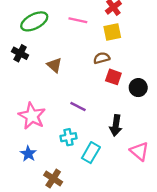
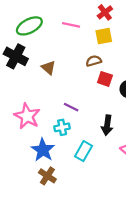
black cross: (20, 53) -> (16, 56), size x1.5
cyan cross: (69, 137) -> (62, 127), moved
blue star: (28, 154) -> (43, 150), moved, size x1.5

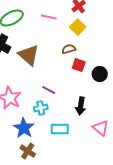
yellow square: (104, 36) -> (78, 27), turned -35
brown triangle: (49, 68) -> (29, 55), size x1.6
cyan rectangle: (83, 151) -> (60, 129), turned 60

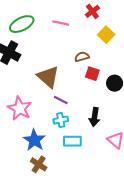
yellow square: (78, 27) -> (106, 35), moved
brown triangle: (29, 55) -> (48, 77), moved
cyan cross: (41, 108) -> (61, 120), moved

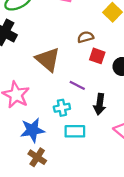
purple line: (61, 100) -> (77, 85), moved
blue star: (34, 140) -> (32, 130), turned 30

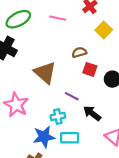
black arrow: (100, 104) -> (92, 113), turned 120
blue star: (32, 130) -> (44, 137), moved

